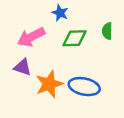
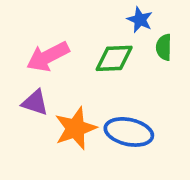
blue star: (60, 13) -> (140, 20), moved

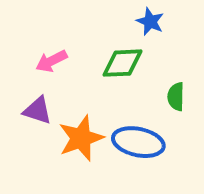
green semicircle: (164, 47) -> (176, 97), moved
pink arrow: (48, 57) -> (51, 61), size x0.7

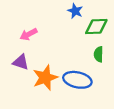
blue star: (150, 22) -> (75, 11), moved
green diamond: (123, 63) -> (96, 27), moved

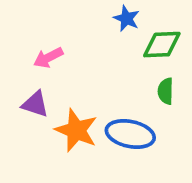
orange star: (45, 78) -> (76, 130), turned -30

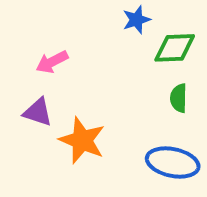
blue star: (127, 18) -> (136, 20), turned 30
blue ellipse: (130, 134) -> (173, 162), moved

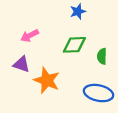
green diamond: (175, 48) -> (74, 45), moved

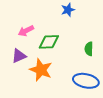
green diamond: (74, 45) -> (49, 42), moved
purple triangle: (22, 64) -> (19, 56), turned -42

